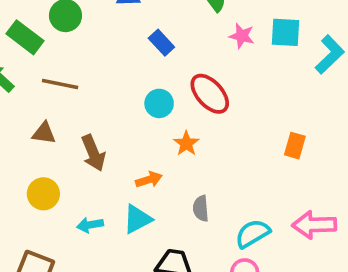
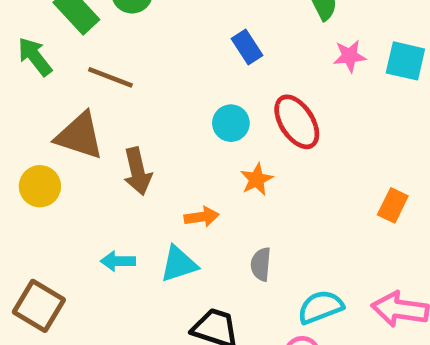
pink star: (242, 36) -> (349, 56), turned -30
brown triangle: (44, 133) -> (80, 136), size x1.6
yellow circle: (43, 194) -> (40, 186), moved

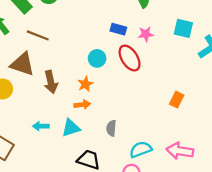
blue rectangle: (247, 47) -> (118, 29), moved, turned -42
pink star: (349, 56) -> (146, 34), moved
orange star: (257, 179) -> (85, 84), moved

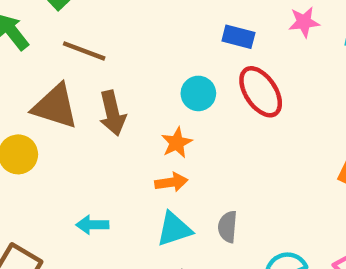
pink star: (146, 34) -> (304, 22), moved
brown arrow: (51, 82) -> (112, 113), moved
cyan triangle: (71, 128) -> (174, 229), moved

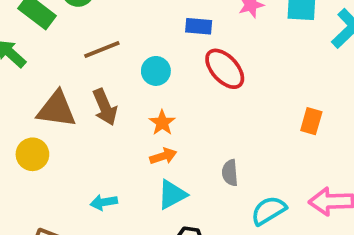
brown line: (84, 51) -> (102, 49), moved, turned -33
cyan circle: (198, 93) -> (156, 71), moved
gray semicircle: (228, 227) -> (230, 173), moved

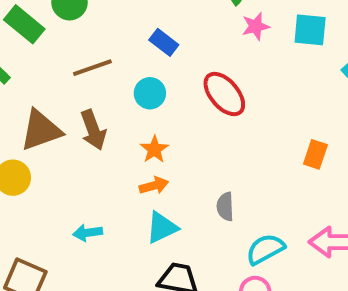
blue rectangle: (199, 26) -> (164, 42), moved, turned 30
brown triangle: (57, 109) -> (41, 130), turned -30

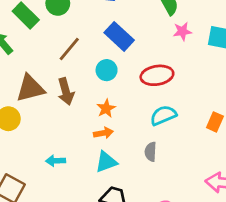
blue rectangle: (164, 42) -> (119, 36), size x1.5
brown line: (92, 68) -> (69, 49), turned -36
red ellipse: (224, 94) -> (157, 75), turned -64
cyan semicircle: (265, 249) -> (163, 115), moved

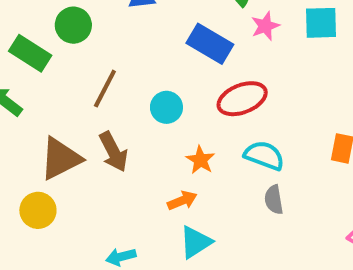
blue rectangle: (119, 36) -> (210, 44), moved
orange star: (106, 108) -> (200, 160), moved
cyan semicircle: (163, 115) -> (264, 155), turned 56
gray semicircle: (150, 152) -> (274, 200), moved

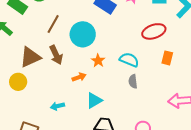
red ellipse: (242, 99) -> (154, 31), moved
cyan circle: (166, 107) -> (83, 34), size x1.6
orange arrow: (182, 201) -> (79, 77), moved

